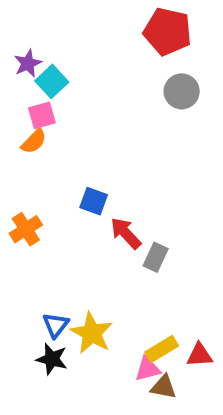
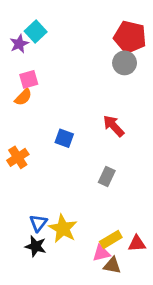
red pentagon: (168, 31) -> (130, 37), moved
cyan square: (52, 81) -> (36, 31), moved
red arrow: (126, 233) -> (114, 126), moved

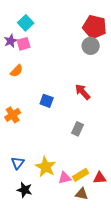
purple star: (19, 44) -> (11, 41), moved
pink square: (29, 79) -> (24, 44), moved
blue triangle: (38, 223) -> (18, 163), moved
black star: (36, 246) -> (25, 190), moved
pink triangle: (101, 253) -> (65, 178), moved

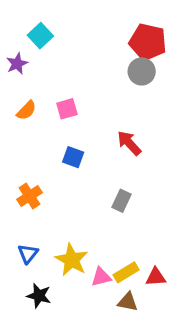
pink square: (24, 44) -> (67, 109), moved
orange cross: (13, 115) -> (30, 196), moved

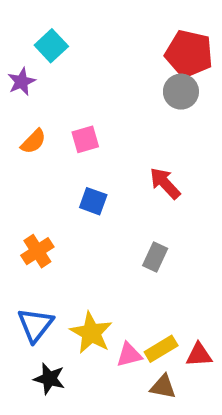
blue triangle: (28, 254) -> (35, 325), size x1.4

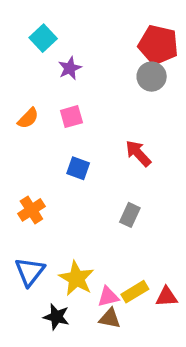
purple star: (21, 82) -> (70, 68), moved
black star: (49, 379) -> (56, 317), moved
brown triangle: (163, 387) -> (110, 318), moved

